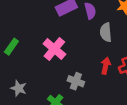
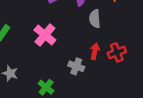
gray cross: (76, 81) -> (76, 66), moved

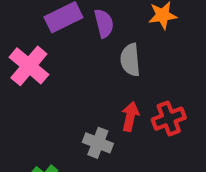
pink cross: (45, 35) -> (29, 66), moved

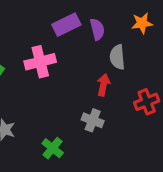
pink cross: (29, 66) -> (40, 62), turned 36
red arrow: (130, 117) -> (103, 85), moved

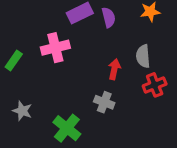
gray semicircle: (117, 57) -> (143, 56), moved
green cross: (53, 148) -> (67, 128), size x1.4

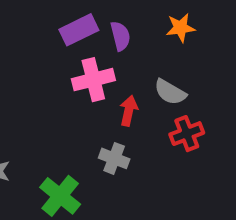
pink cross: (55, 48) -> (93, 80), moved
gray semicircle: (143, 56) -> (170, 92), turned -55

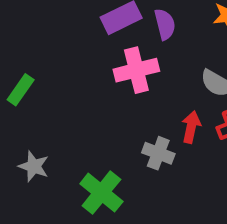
red arrow: (129, 111) -> (191, 127), moved

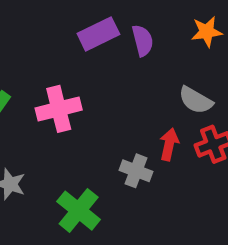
pink cross: (136, 70) -> (59, 109), moved

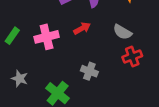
red arrow: (169, 144) -> (82, 28), moved, turned 49

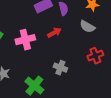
gray semicircle: (122, 32) -> (87, 27), moved

